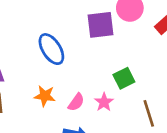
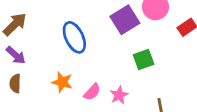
purple square: (100, 25) -> (125, 20), turned -32
green square: (124, 78) -> (144, 60), moved

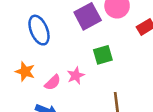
pink star: (119, 95) -> (76, 76), moved

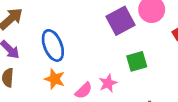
blue ellipse: (39, 30) -> (53, 45), moved

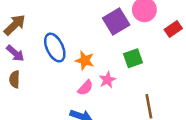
orange star: (55, 79) -> (85, 61), moved

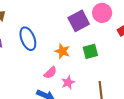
orange star: (85, 61) -> (62, 51), moved
pink star: (107, 80) -> (68, 82), moved

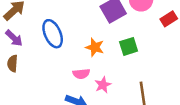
pink semicircle: (50, 73) -> (81, 74), turned 40

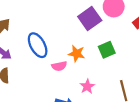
pink semicircle: (81, 74) -> (59, 66), moved

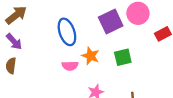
blue ellipse: (38, 45) -> (67, 32), moved

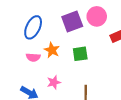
blue ellipse: (67, 32) -> (33, 27), turned 40

